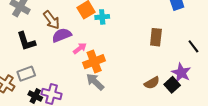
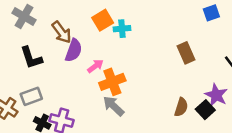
purple semicircle: (62, 35) -> (74, 50), turned 132
brown rectangle: (156, 37) -> (186, 53), turned -30
brown semicircle: (152, 83) -> (181, 107), turned -42

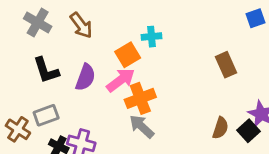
orange square: (103, 20) -> (128, 55), moved
brown arrow: (62, 32) -> (81, 25), moved
purple semicircle: (74, 50) -> (85, 77), moved
pink arrow: (95, 66) -> (121, 80), size x1.5

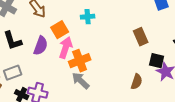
orange square: (128, 55) -> (60, 30), moved
pink arrow: (121, 80) -> (66, 48), turned -35
black square: (248, 131) -> (157, 61), moved, turned -35

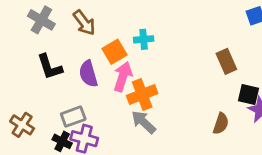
cyan cross: (88, 17) -> (144, 39), moved
purple semicircle: (41, 46) -> (88, 74), turned 144
gray rectangle: (13, 73) -> (73, 117), moved

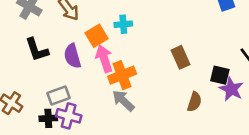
brown rectangle: (226, 61) -> (180, 57), moved
pink arrow: (123, 77) -> (104, 59), turned -36
black cross: (62, 141) -> (48, 118), turned -30

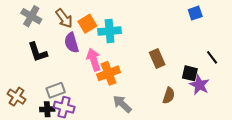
cyan cross: (123, 24) -> (110, 31), size x1.5
orange square: (97, 36) -> (87, 24), moved
purple semicircle: (72, 56) -> (71, 43), moved
gray arrow: (123, 101) -> (122, 104), moved

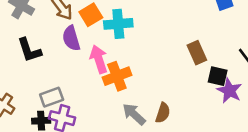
brown rectangle: (157, 59) -> (197, 53), moved
brown semicircle: (169, 96) -> (163, 113), moved

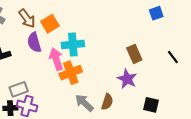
cyan cross: (118, 24) -> (73, 45), moved
black square: (218, 76) -> (151, 105), moved
purple star: (229, 91) -> (127, 79), moved

